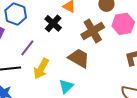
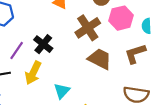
black cross: (53, 23) -> (43, 44), moved
brown trapezoid: (79, 58) -> (100, 59), moved

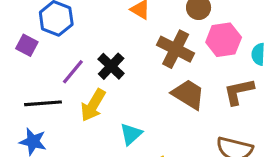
brown cross: (88, 28) -> (176, 49), turned -35

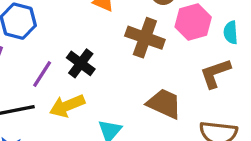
brown trapezoid: (188, 94) -> (164, 104), moved
yellow arrow: (93, 105) -> (67, 106), turned 44

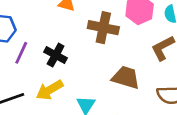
purple line: (42, 74) -> (21, 53), moved

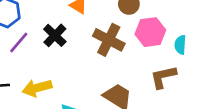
black cross: (56, 55) -> (55, 35), moved

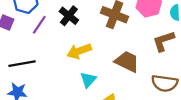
yellow arrow: (37, 88) -> (79, 51), moved

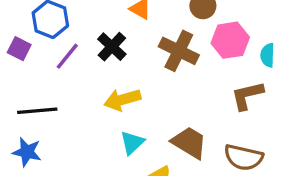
brown trapezoid: (127, 62) -> (189, 143), moved

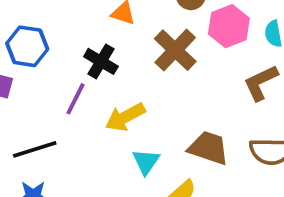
brown cross: (179, 51) -> (175, 50), turned 30
purple line: (67, 56) -> (75, 99), moved

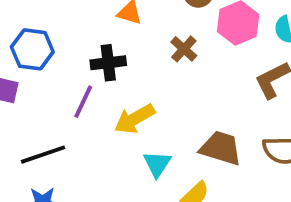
brown cross: (175, 50) -> (184, 49), size x0.6
black cross: (101, 61) -> (108, 63), turned -36

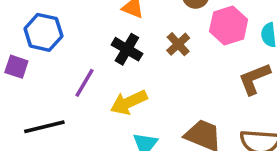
black cross: (108, 63) -> (127, 49), moved, turned 32

